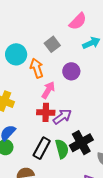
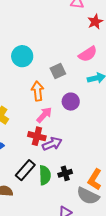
cyan circle: (16, 54) -> (22, 56), moved
black cross: (81, 143) -> (65, 173), size x0.6

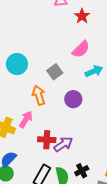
pink arrow: (44, 115) -> (26, 119), moved

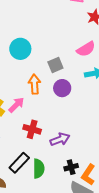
purple circle: (73, 99) -> (62, 88), moved
purple arrow: (63, 144) -> (60, 139), moved
black cross: (82, 171) -> (71, 167), moved

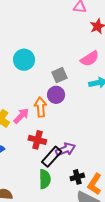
orange arrow: (34, 84) -> (40, 107), moved
purple circle: (62, 88) -> (56, 95), moved
black rectangle: (19, 163) -> (52, 157), moved

